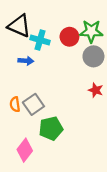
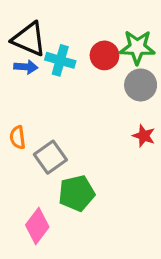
blue arrow: (26, 61) -> (26, 67), moved
orange semicircle: (15, 104) -> (18, 137), moved

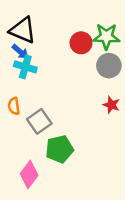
cyan cross: (60, 60) -> (25, 67), moved
blue arrow: (26, 67) -> (20, 52), turned 36

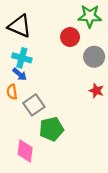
green star: (106, 36) -> (90, 16), moved
blue arrow: (20, 52) -> (20, 74), moved
pink diamond: (29, 174) -> (25, 151), turned -30

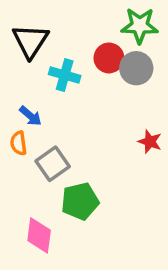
black triangle: (20, 26) -> (30, 41), turned 40
gray circle: (94, 57) -> (136, 68), moved
cyan cross: (22, 58) -> (65, 75), moved

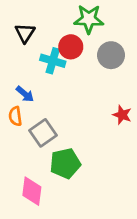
green star: (140, 26) -> (89, 19), moved
black triangle: (30, 41) -> (25, 33), size x0.7
red circle: (109, 58) -> (71, 47), moved

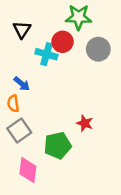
red star: (122, 115) -> (85, 123), moved
gray square: (43, 133) -> (19, 131), moved

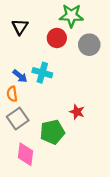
cyan cross: (46, 54) -> (42, 73), moved

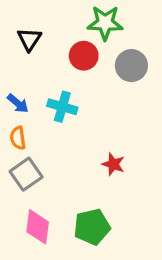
blue arrow: (20, 76) -> (18, 103), moved
green pentagon: (52, 132) -> (92, 227), moved

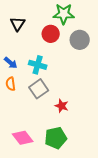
red star: (113, 164) -> (62, 106), moved
gray square: (26, 174) -> (39, 89), moved
pink diamond: (38, 227) -> (23, 138), turned -45

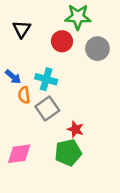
orange semicircle: (11, 84) -> (24, 95), moved
pink diamond: (23, 138) -> (19, 154), moved, turned -60
green pentagon: (56, 138) -> (68, 153), moved

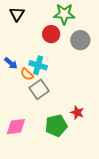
black triangle: (22, 29) -> (17, 14), moved
orange semicircle: (24, 95) -> (27, 74), moved, turned -40
red star: (75, 129) -> (77, 113), moved

